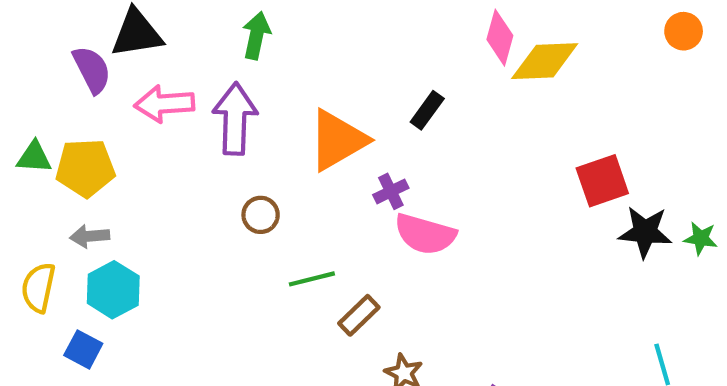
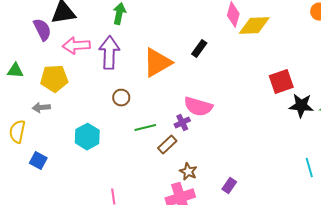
yellow pentagon: (85, 168) -> (54, 79), moved
purple cross: (391, 191) -> (182, 123), moved
cyan hexagon: (113, 290) -> (87, 137), moved

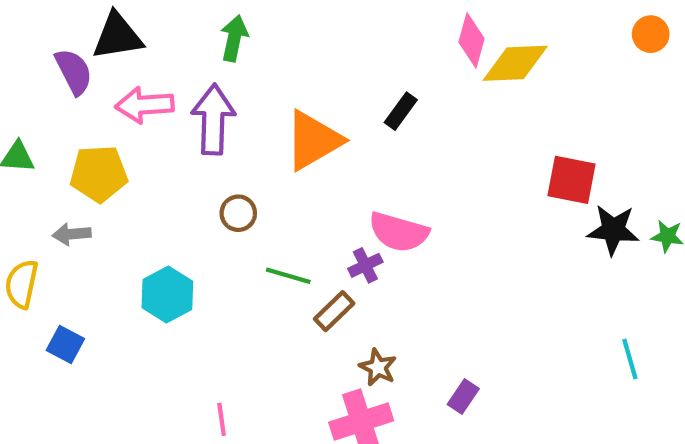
red square: (281, 82) -> (572, 180), turned 30
green line: (145, 128) -> (288, 276), turned 30

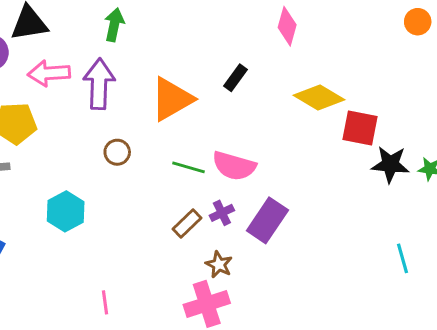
yellow diamond: (515, 63) -> (319, 98), moved, turned 33
purple cross: (365, 265) -> (222, 213), moved
green line: (288, 276) -> (189, 167), moved
purple rectangle: (463, 397) -> (267, 220), moved, size x1.8

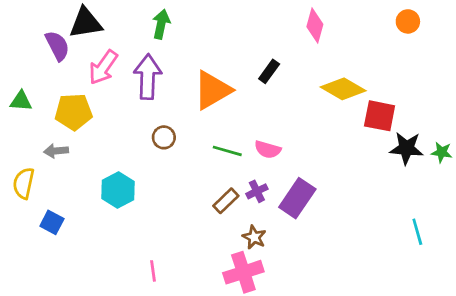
orange circle: (418, 22) -> (408, 21), moved
pink arrow: (49, 73) -> (103, 67), turned -51
pink semicircle: (234, 166) -> (268, 150), size x0.7

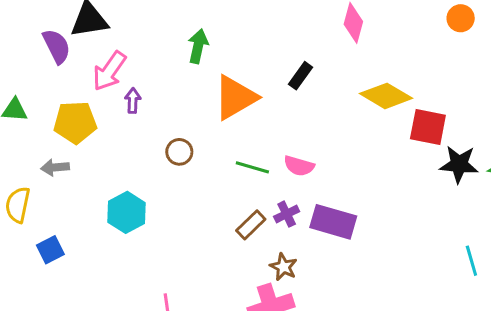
green arrow: (161, 24) -> (198, 46), moved
purple arrow: (148, 77) -> (133, 101), moved, size x0.5
purple rectangle: (297, 198) -> (333, 222), turned 72
blue square: (52, 222) -> (50, 250), turned 35

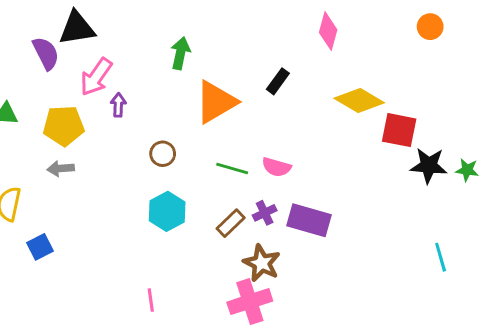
gray arrow: (55, 167) -> (61, 169), moved
cyan hexagon: (127, 212) -> (167, 211), moved
brown star: (283, 267) -> (262, 263), size x1.4

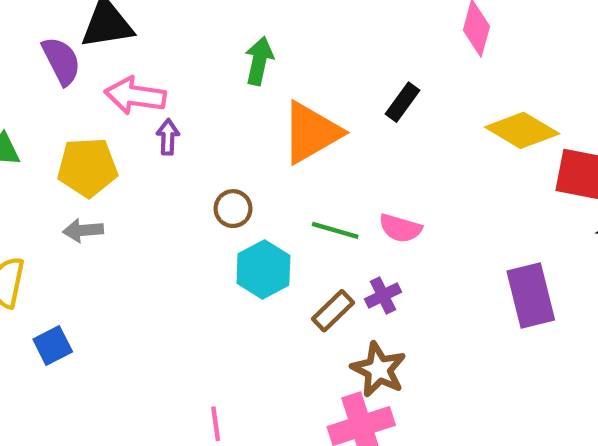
pink arrow: (96, 77) -> (135, 96), turned 63
cyan hexagon: (167, 211) -> (263, 269), moved
purple rectangle: (309, 220) -> (531, 296), moved, turned 60

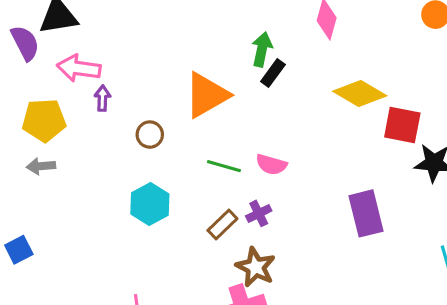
green arrow: (259, 61) -> (262, 49), moved
brown circle: (233, 209) -> (150, 135), moved
cyan hexagon: (263, 269) -> (150, 204), moved

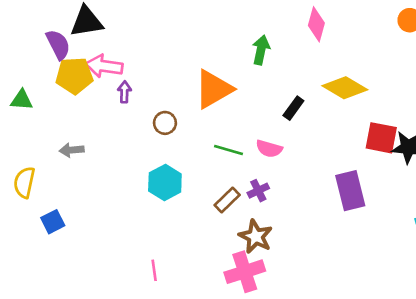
black rectangle: (273, 73) -> (293, 108), moved
yellow pentagon: (44, 120) -> (74, 76), moved
red square: (402, 125) -> (381, 138), moved

